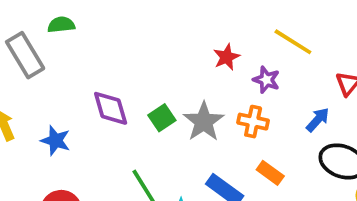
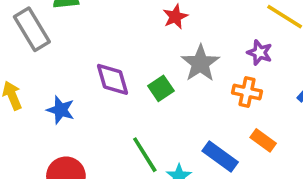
red star: (226, 57) -> (175, 17), moved
gray star: (204, 122) -> (200, 63), moved

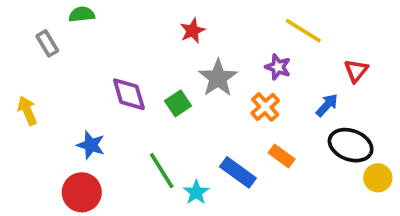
gray rectangle: (32, 29) -> (47, 43), size x0.6
orange cross: (247, 92) -> (265, 107), turned 36
blue star: (61, 110) -> (91, 145), moved

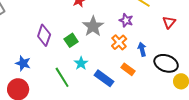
purple diamond: (129, 94) -> (44, 35), turned 35
blue arrow: (327, 105) -> (142, 49), moved, turned -56
cyan star: (196, 192) -> (81, 63), moved

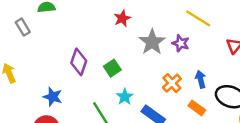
gray star: (93, 26) -> (152, 42), moved
orange cross: (119, 42) -> (172, 83), moved
orange rectangle: (128, 69) -> (197, 108), moved

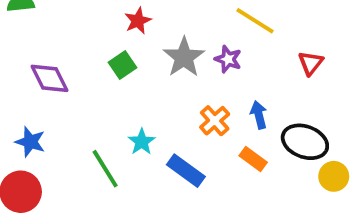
purple diamond: (79, 62) -> (49, 78), moved, turned -45
green square: (112, 68) -> (122, 65), moved

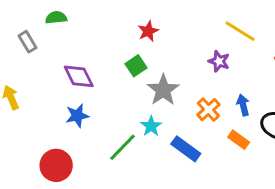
gray star: (184, 57) -> (163, 90), moved
blue star: (30, 142) -> (77, 116), moved, turned -30
green line: (105, 169) -> (122, 147), turned 76

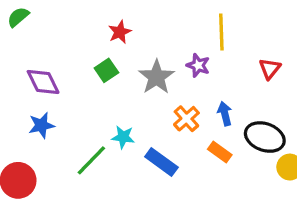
green semicircle: (56, 18) -> (18, 17), turned -35
yellow line: (240, 31) -> (221, 32), turned 56
gray star: (163, 90) -> (156, 77), moved
cyan star: (151, 126) -> (123, 137), turned -30

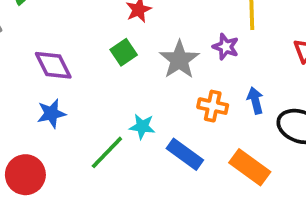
orange cross: (186, 119) -> (213, 106), turned -36
orange rectangle: (220, 152) -> (250, 167), moved, size x1.5

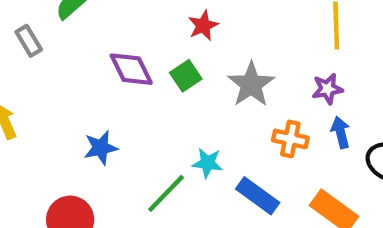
purple star: (226, 47) -> (327, 89), moved, turned -30
purple diamond: (53, 65) -> (131, 69), moved

